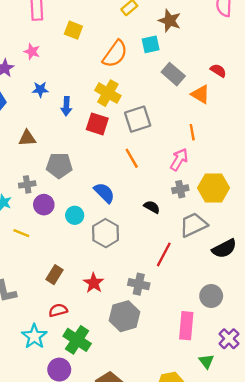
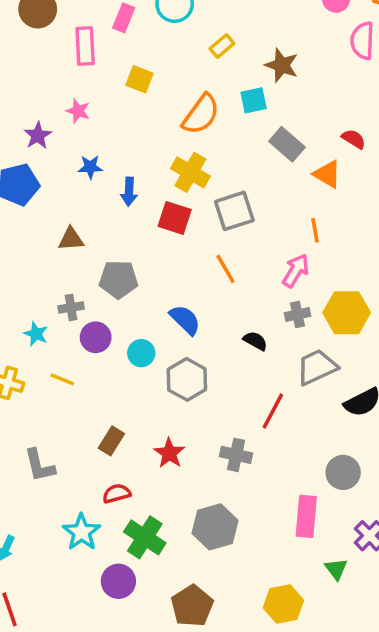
gray hexagon: (125, 316) -> (215, 527), moved

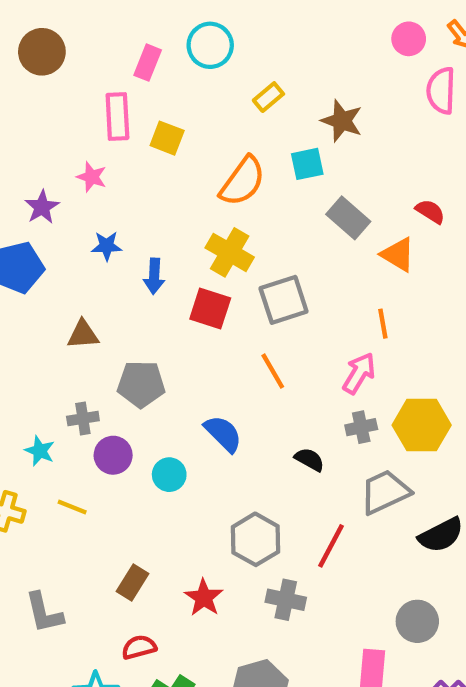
pink rectangle: (85, 46) -> (117, 116), moved
gray hexagon: (187, 379) -> (256, 539), moved

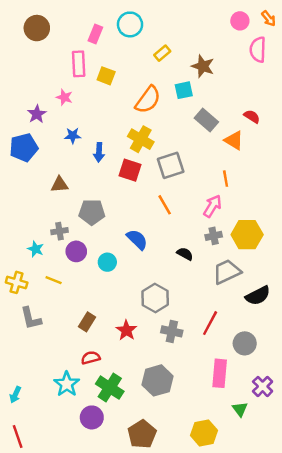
red line: (331, 546) -> (210, 323), moved
gray L-shape: (44, 613) -> (31, 318), moved

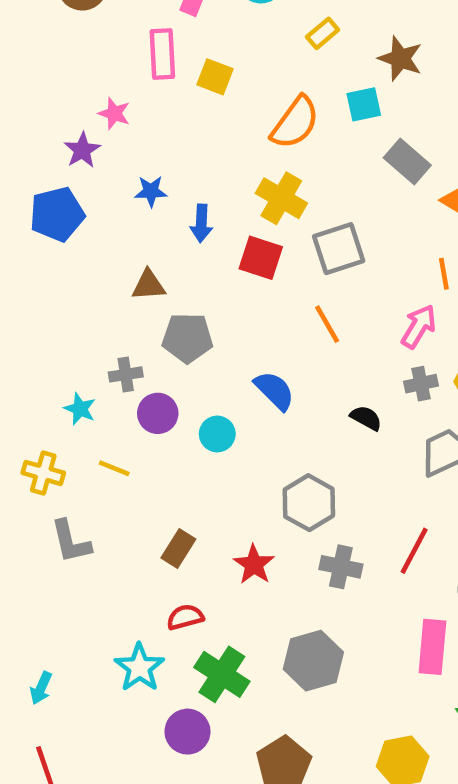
pink star: (64, 97) -> (114, 113), moved
brown triangle: (60, 185) -> (149, 285), moved

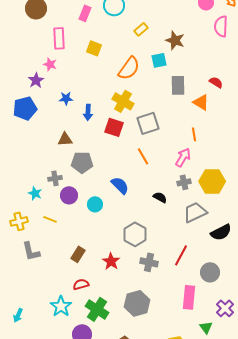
pink rectangle: (162, 54) -> (59, 38), moved
gray rectangle: (407, 162) -> (178, 85), turned 48
yellow cross: (43, 473) -> (19, 221), turned -30

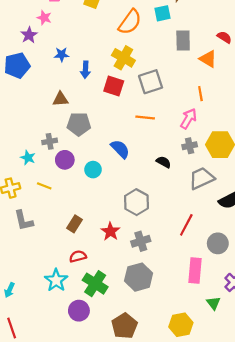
orange line: (143, 156) -> (145, 117), turned -54
gray cross: (149, 262) -> (141, 241), moved, turned -30

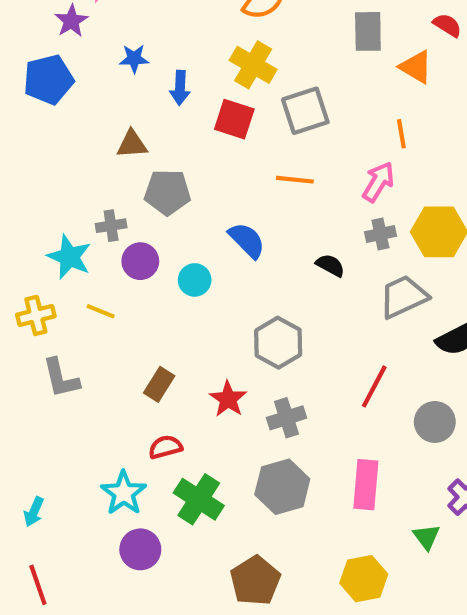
cyan star: (28, 158) -> (69, 257), size x1.5
pink rectangle: (195, 271) -> (366, 485), moved
purple circle: (79, 311) -> (140, 549), moved

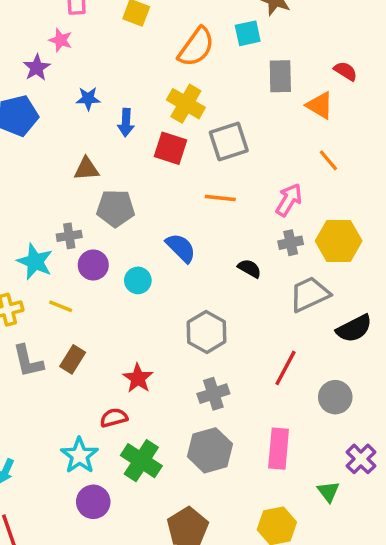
orange line: (401, 134) -> (328, 160), moved, turned -30
brown rectangle: (159, 384) -> (73, 359), moved
red star: (228, 399) -> (138, 378), moved

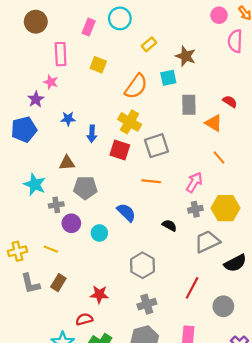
cyan star: (35, 262) -> (35, 184), moved
red star: (138, 378) -> (99, 294), turned -30

